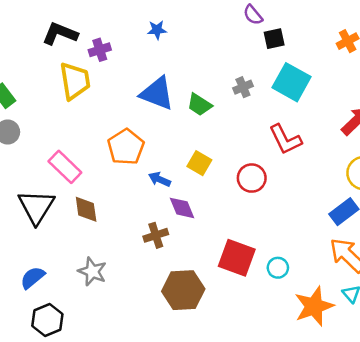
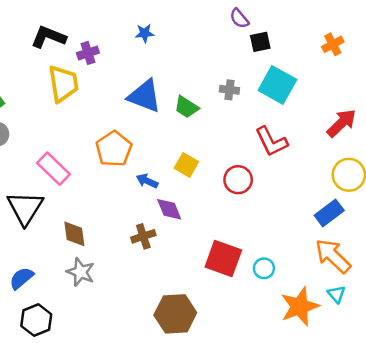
gray cross: (243, 87) -> (229, 90), turned 30
brown diamond: (86, 209) -> (74, 234), moved
brown hexagon: (183, 290) -> (175, 314), moved

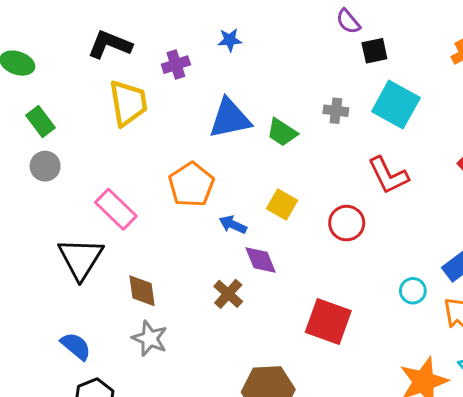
purple cross: (88, 53) -> (176, 65), moved
blue triangle: (145, 96) -> (230, 118), turned -33
brown cross: (143, 236) -> (228, 294), turned -30
cyan circle: (264, 268) -> (413, 291), moved
blue semicircle: (21, 278) -> (76, 346), turned 80

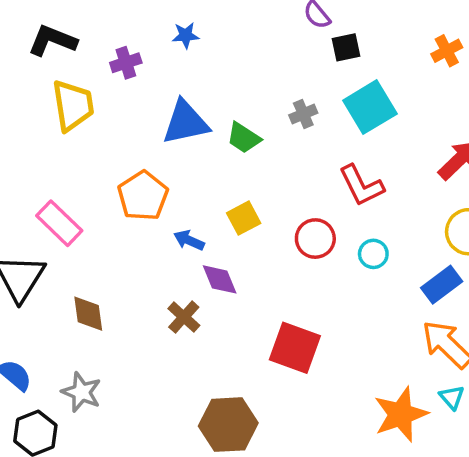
cyan square: (396, 105) -> (370, 107), turned 30
gray cross: (336, 111) -> (303, 114), turned -30
yellow square: (282, 205) -> (244, 218), turned 32
cyan circle: (413, 291) -> (373, 254), moved
gray star: (150, 338) -> (81, 392), moved

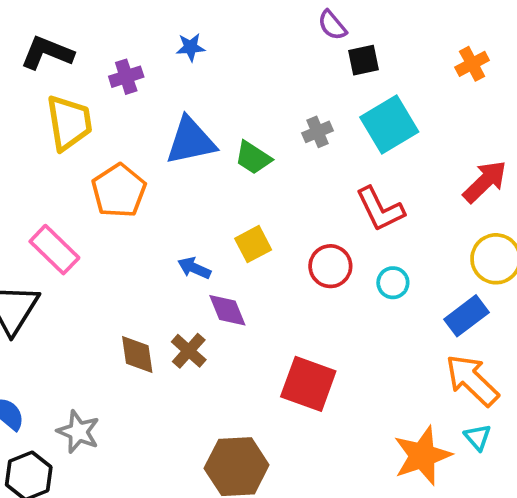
orange pentagon: (143, 196) -> (119, 191), moved
brown diamond: (88, 314) -> (137, 354), moved

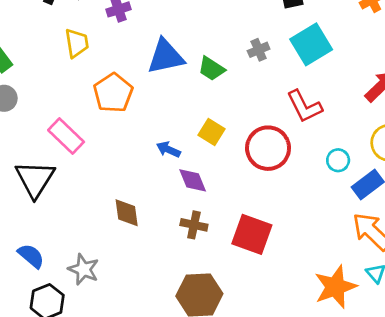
yellow trapezoid: (69, 123) -> (77, 43), size x0.7
yellow square: (253, 244) -> (211, 132), turned -30
red circle: (330, 266) -> (268, 148), size x1.4
cyan circle: (393, 283) -> (338, 160), moved
brown cross: (189, 351) -> (194, 225), moved, turned -30

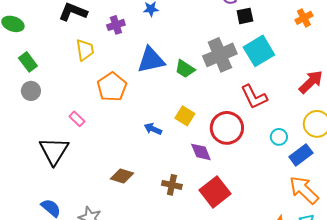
gray cross: (259, 50) -> (220, 55), size x2.0
pink rectangle: (66, 136) -> (77, 119), size x0.6
purple diamond: (193, 180) -> (201, 152), moved
brown diamond: (127, 213) -> (122, 176), turned -65
red square: (252, 234) -> (215, 192), turned 32

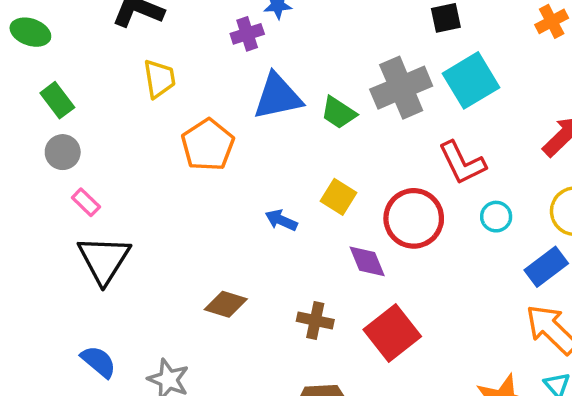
purple cross: (116, 25) -> (247, 34), moved
pink rectangle: (77, 119) -> (86, 202), moved
cyan circle: (279, 137) -> (496, 217), moved

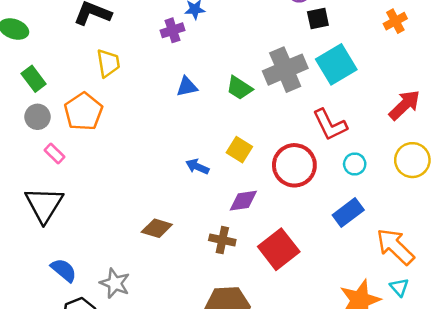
blue triangle: (278, 97) -> (187, 87), moved, size x0.6
orange pentagon: (208, 145) -> (83, 112), moved
black triangle: (104, 260) -> (44, 205), moved
purple diamond: (367, 261) -> (243, 201), moved, turned -76
blue rectangle: (546, 267) -> (348, 212), moved

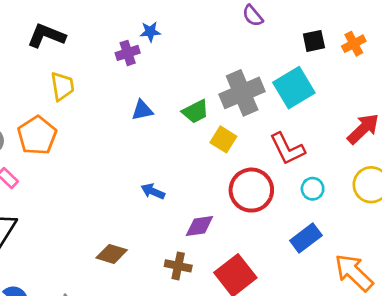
black square: (318, 19) -> (314, 41), moved
green trapezoid: (239, 88) -> (195, 112), turned -60
yellow square: (239, 150) -> (223, 139), moved

